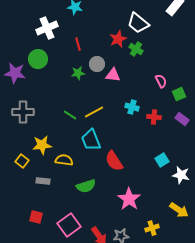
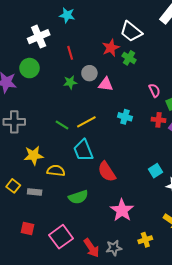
red cross: (154, 117) -> (158, 120), moved
yellow square: (22, 161) -> (13, 186), moved

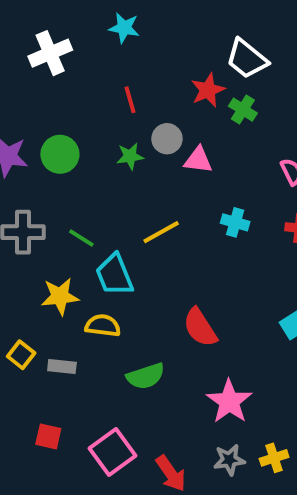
white cross: (39, 37) -> (50, 53), moved
green circle: (29, 68) -> (60, 154), moved
green line: (62, 125) -> (81, 238), moved
cyan trapezoid: (83, 150) -> (114, 275), moved
gray star: (114, 248) -> (229, 460), moved

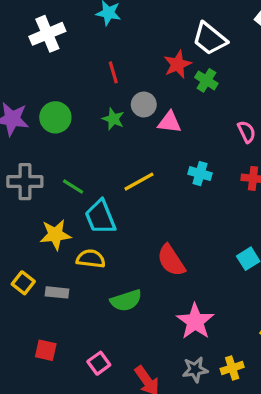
green star: (130, 156) -> (113, 119), turned 30
pink square: (112, 452) -> (99, 363), size x0.6

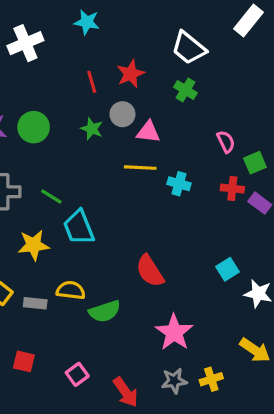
red star: (178, 64) -> (131, 74), moved
yellow line: (139, 182) -> (140, 168), moved, turned 32
yellow semicircle: (91, 259) -> (71, 290), moved

